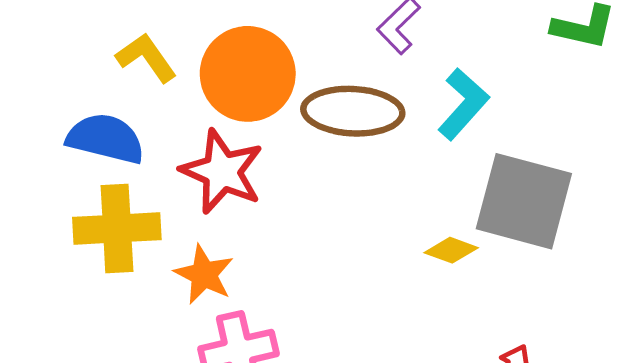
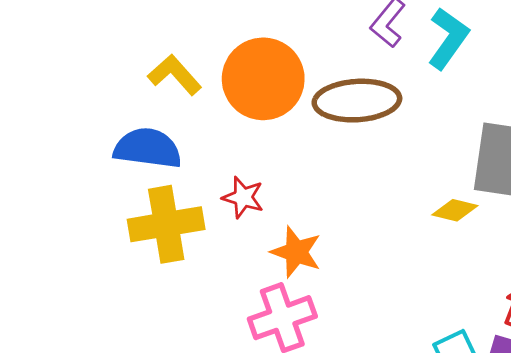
cyan L-shape: (463, 104) -> (448, 38), moved
red star: (222, 172) -> (243, 197), moved, size x0.6
orange star: (204, 274) -> (296, 252), moved

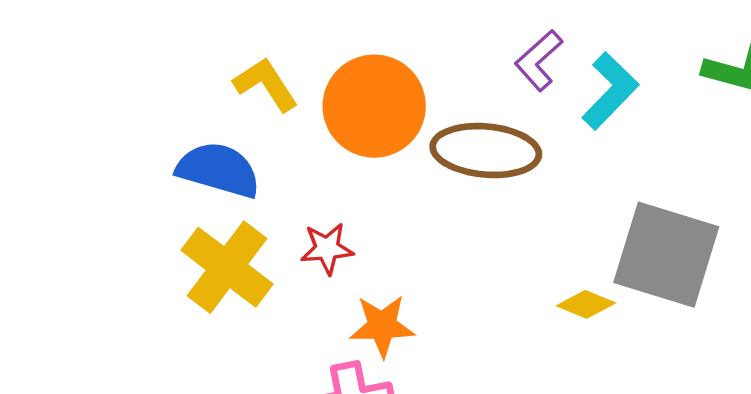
red star: (243, 197) -> (327, 248), turned -30
yellow cross: (166, 224) -> (227, 267), turned 38
orange star: (296, 252) -> (382, 326), turned -30

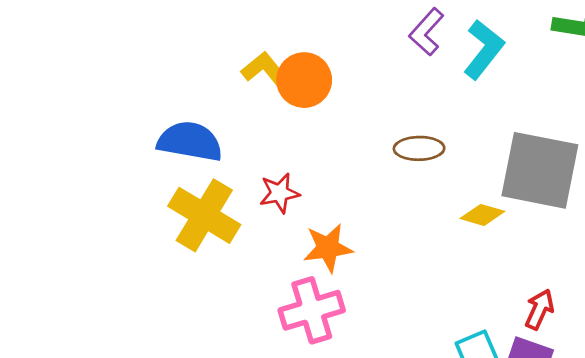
yellow L-shape: (266, 84) -> (267, 71), moved
orange circle: (374, 106) -> (304, 80), size x0.7
brown ellipse: (486, 151) -> (419, 148), moved, size x0.6

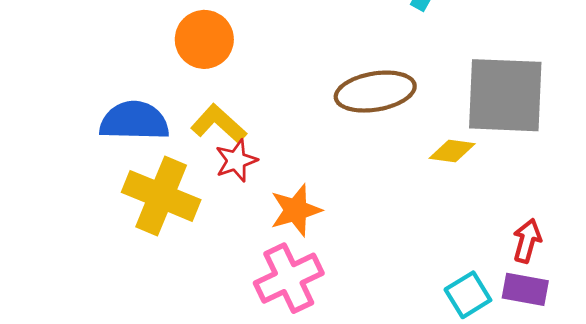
yellow L-shape: (267, 71) -> (219, 124), moved
orange circle: (304, 80) -> (204, 39), moved
brown ellipse: (419, 148) -> (375, 92), size x1.5

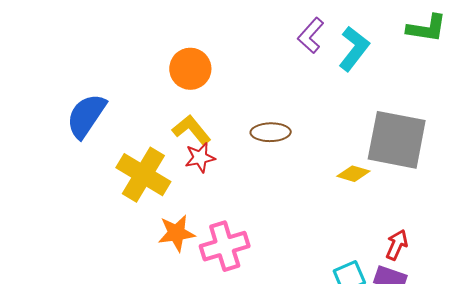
brown ellipse: (375, 92) -> (271, 132), moved, size x0.7
blue semicircle: (134, 121) -> (86, 116), moved, turned -66
orange star: (296, 210) -> (176, 233), moved

